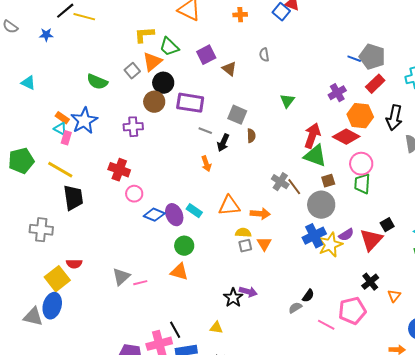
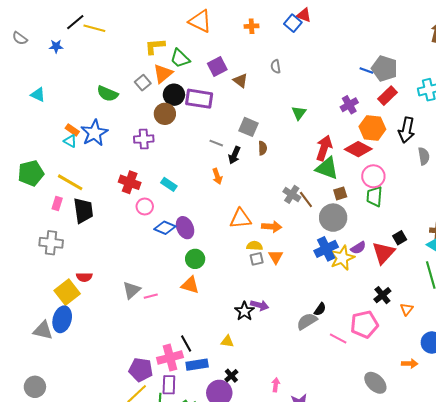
purple rectangle: (190, 103) -> (199, 99), moved
pink rectangle: (66, 138) -> (57, 203), moved
cyan rectangle: (194, 211) -> (169, 184), moved
gray semicircle: (295, 308) -> (307, 321), size x1.5

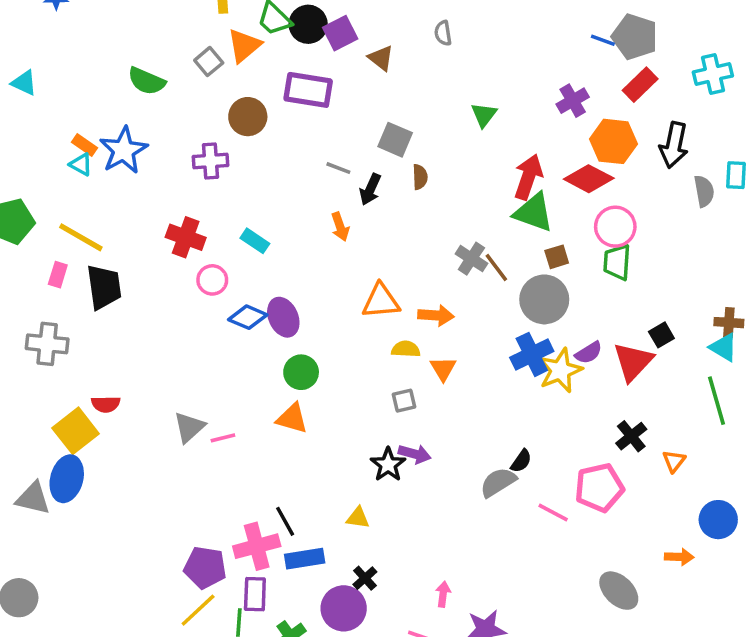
black circle: (174, 95) -> (308, 24), moved
gray square: (257, 259) -> (404, 401), moved

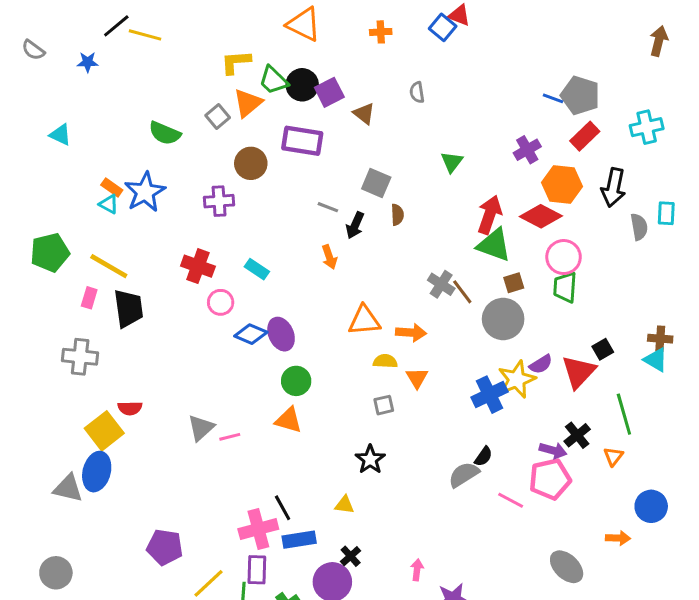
blue cross: (532, 354) -> (490, 395), moved
green line: (716, 401) -> (624, 414), moved
purple arrow: (415, 454) -> (553, 450), moved
purple pentagon: (205, 568) -> (165, 547), moved

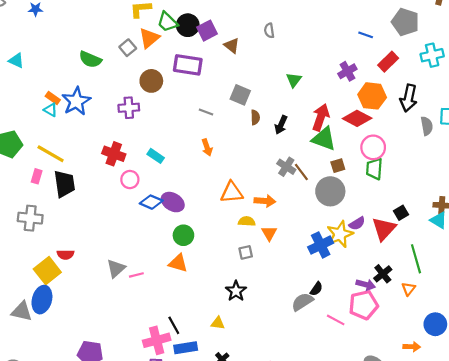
gray pentagon: (580, 95) -> (405, 22), moved
black arrow: (355, 225) -> (281, 125), moved
purple ellipse: (281, 334) -> (173, 202), turned -35

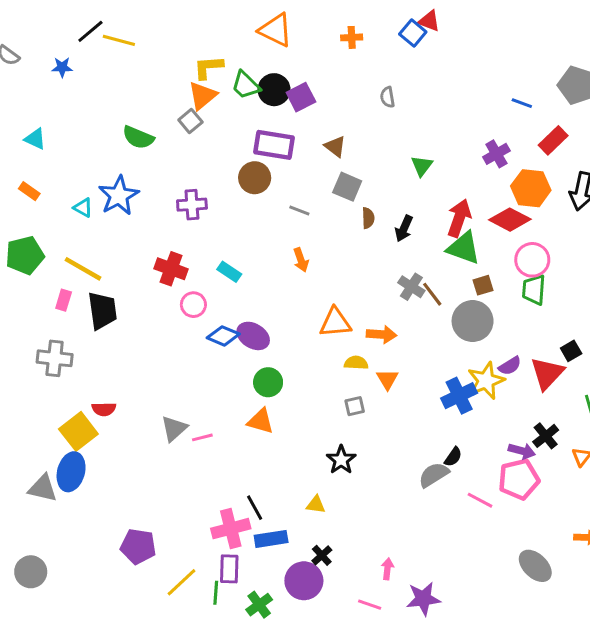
orange triangle: (149, 38) -> (202, 96), moved
brown triangle: (232, 46) -> (335, 146), moved
brown circle: (151, 81) -> (255, 178), moved
orange rectangle: (53, 98) -> (29, 191), moved

